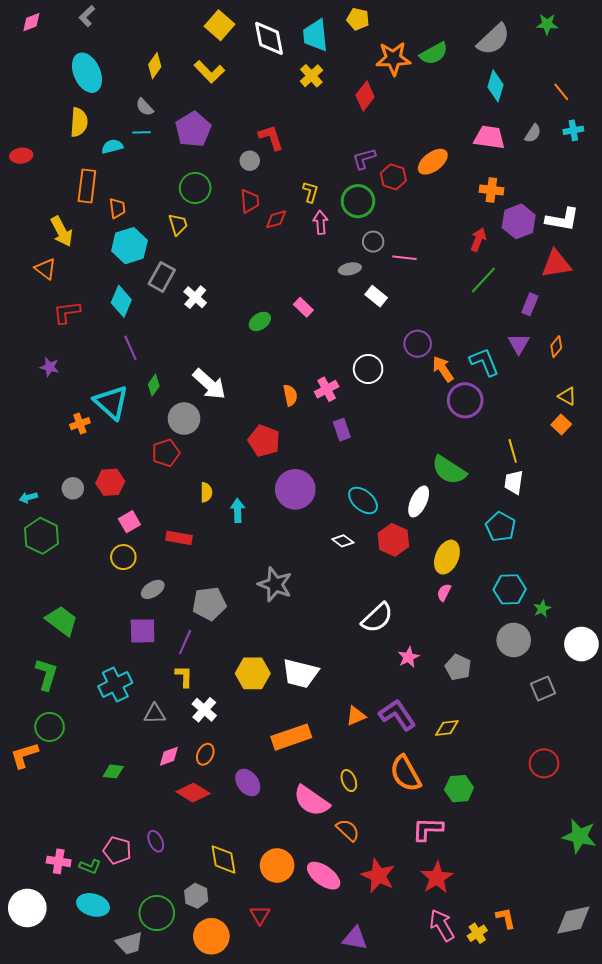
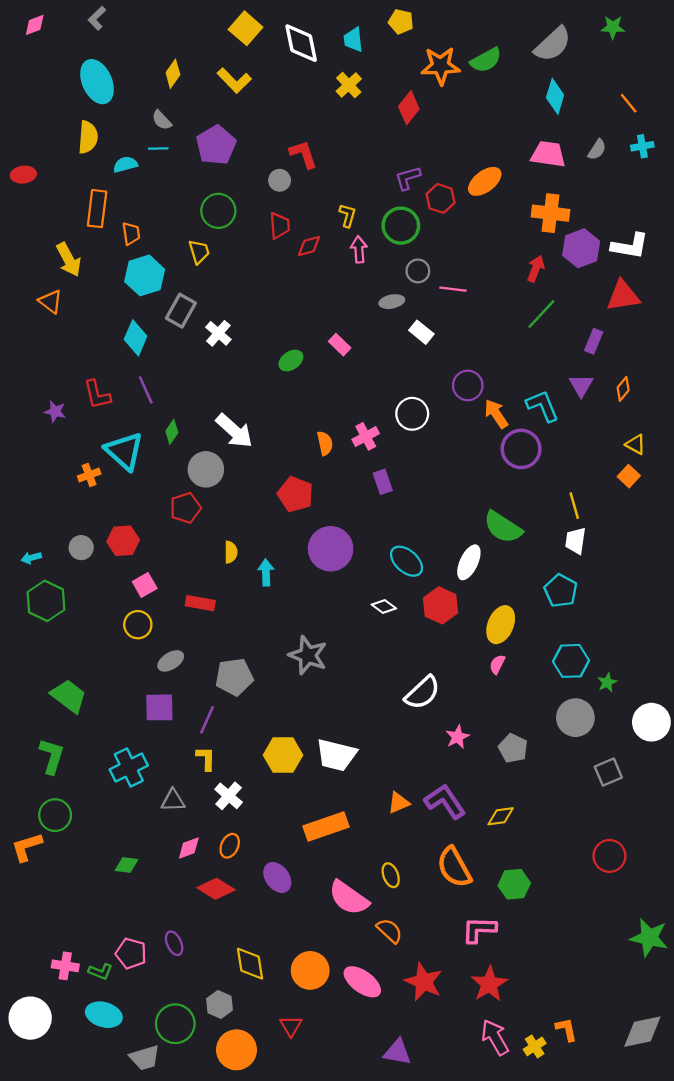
cyan trapezoid: (315, 35) -> (353, 40), size x0.7
orange cross: (491, 190) -> (551, 213), size x1.4
red L-shape: (67, 312) -> (97, 395), moved, turned -96

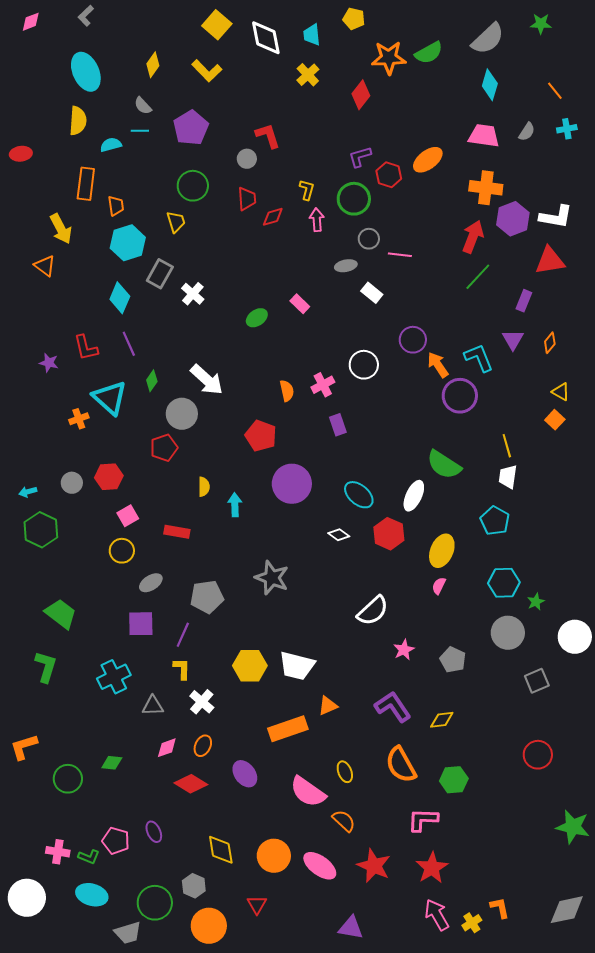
red arrow: (536, 269) -> (473, 237), size x1.4
orange triangle: (399, 803) -> (328, 706), moved
green circle: (55, 815) -> (68, 779), moved

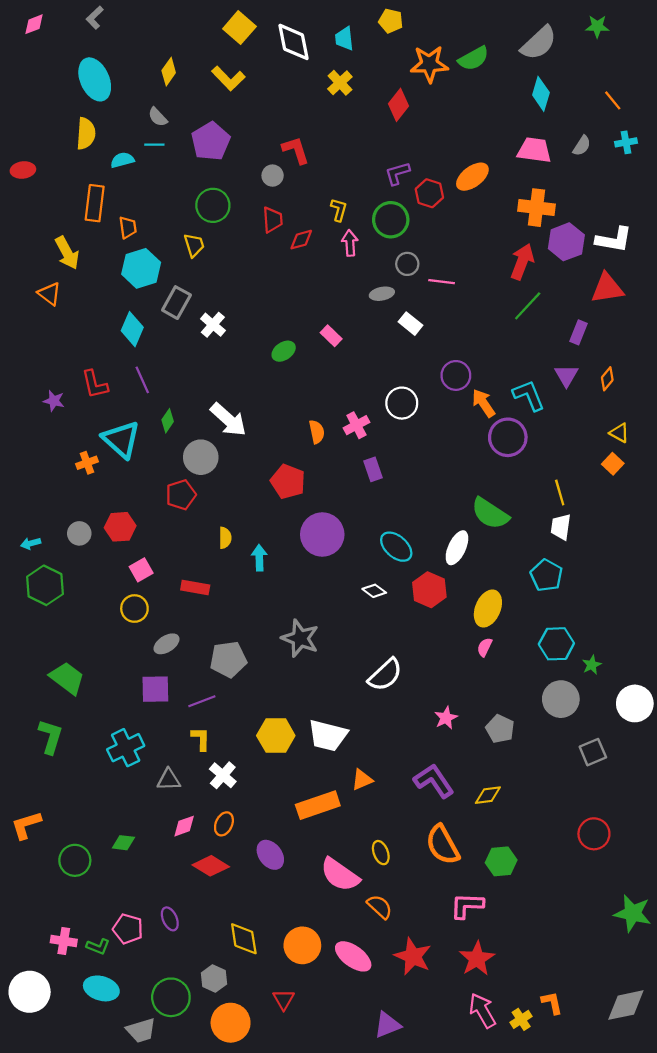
white semicircle: (373, 611) -> (385, 675), moved
purple line: (183, 635) -> (202, 701), turned 45
purple triangle: (351, 928) -> (387, 1025), turned -32

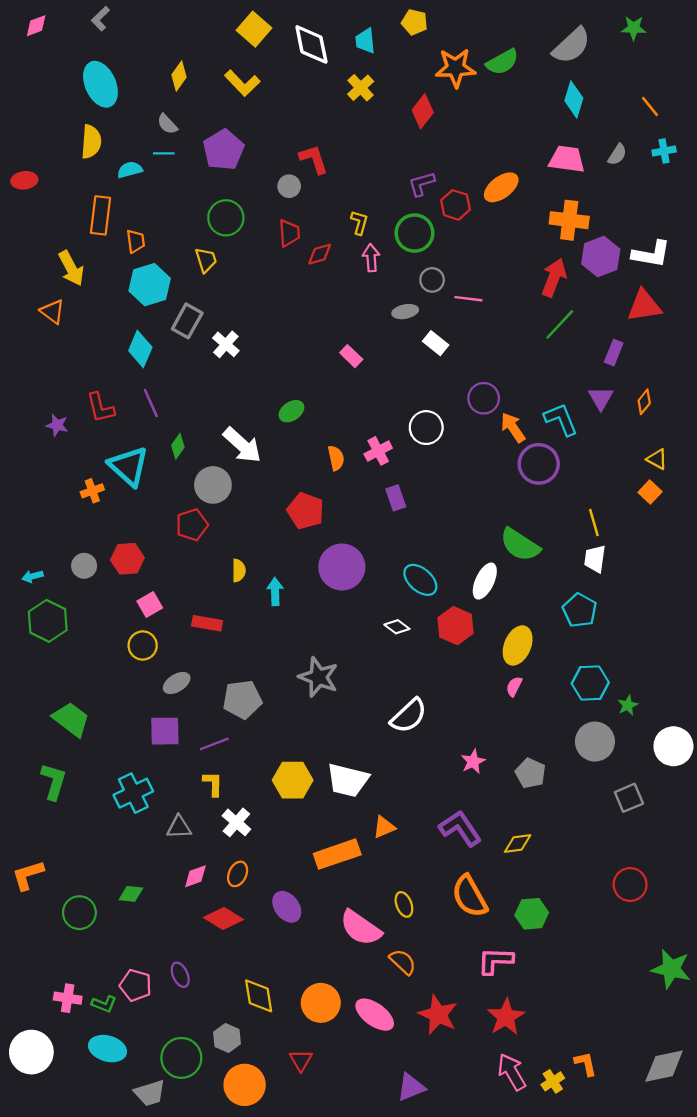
green ellipse: (284, 351) -> (291, 411), moved

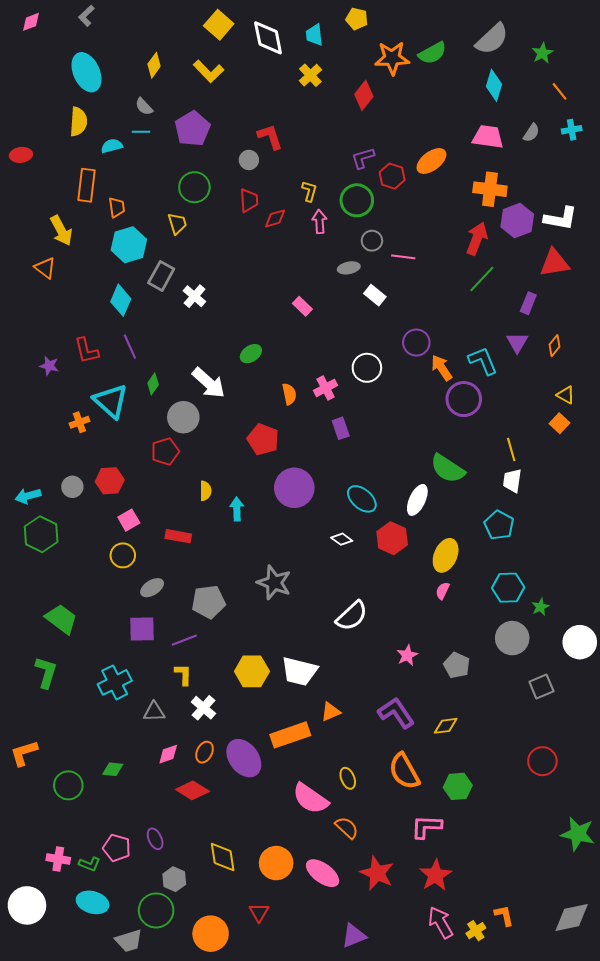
green star: (634, 28) -> (542, 53), moved, turned -30
cyan arrow: (33, 576) -> (28, 496), size x1.4
purple ellipse: (287, 907) -> (244, 758), moved, size x1.4
gray hexagon: (227, 1038) -> (174, 879), moved

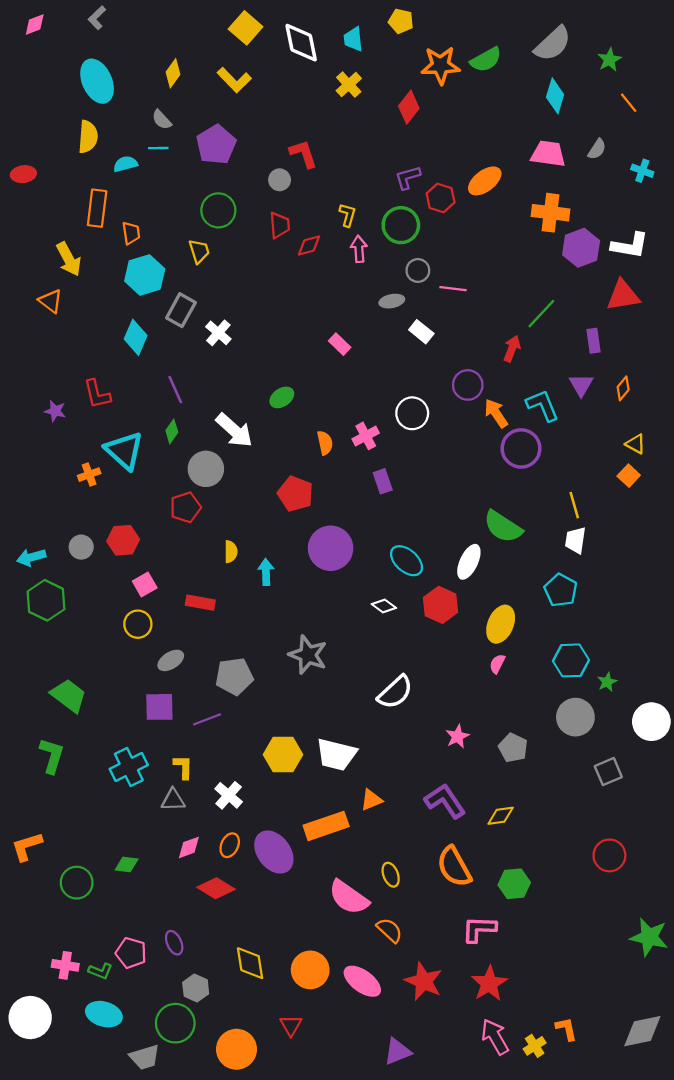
cyan cross: (572, 130) -> (642, 171), moved, turned 30
red arrow: (477, 239) -> (512, 349), moved, size x0.7
purple rectangle: (528, 303) -> (594, 341), turned -30
purple line: (130, 347) -> (175, 390), moved
yellow L-shape: (183, 674) -> (183, 767), moved

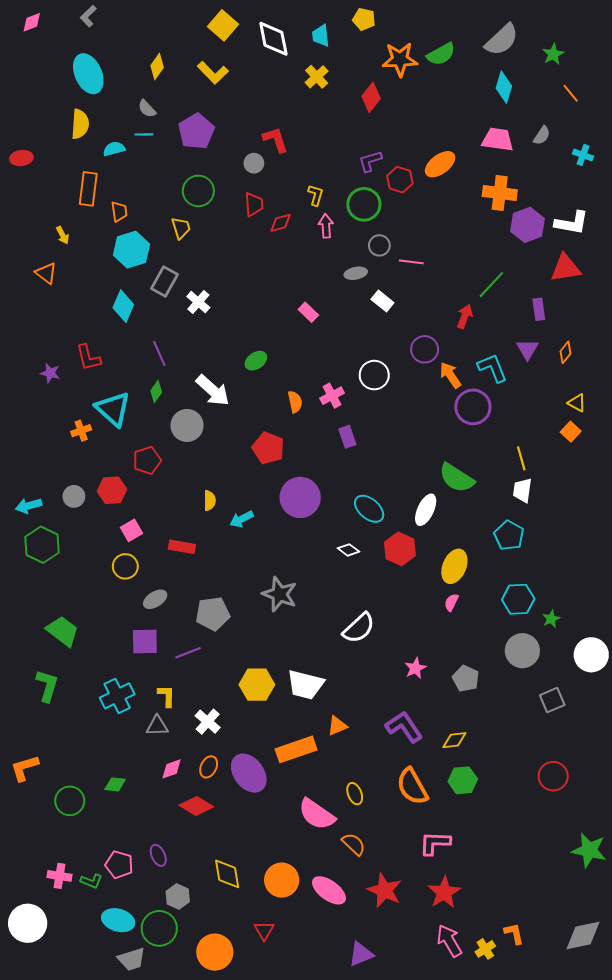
yellow arrow: (69, 259) -> (63, 235), size x0.6
red pentagon: (185, 507) -> (147, 460), moved
cyan arrow: (266, 572) -> (242, 519), turned -115
green hexagon: (514, 884) -> (463, 780), moved
cyan ellipse: (104, 1014) -> (118, 920), moved

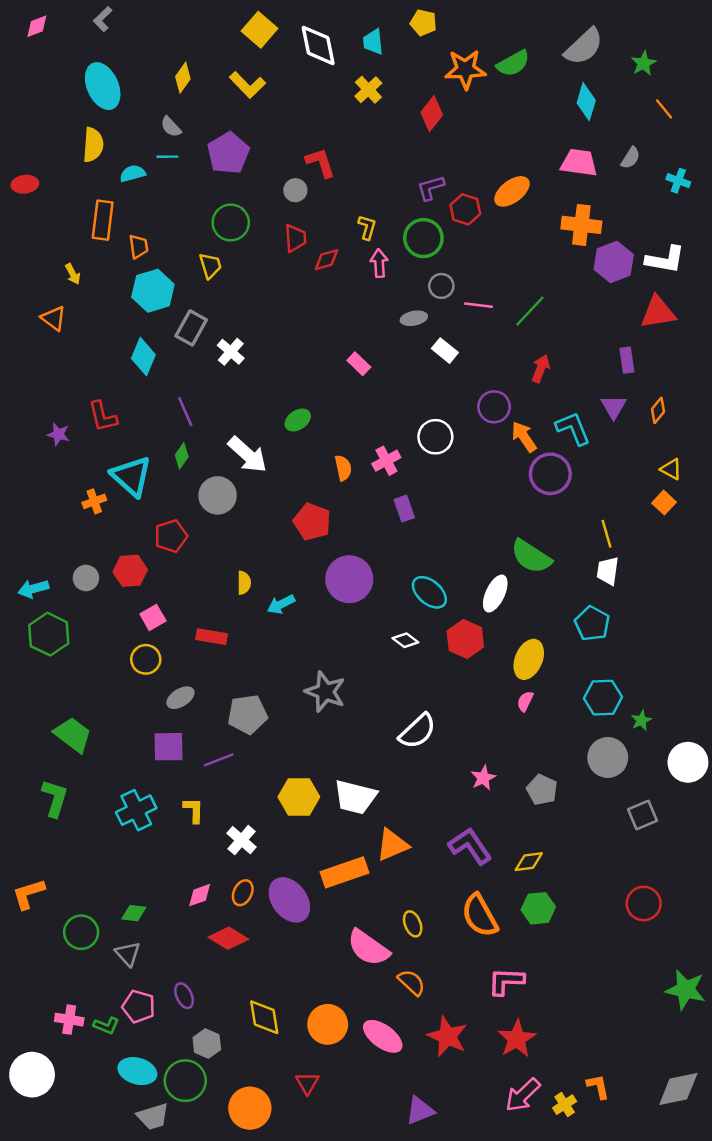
green line: (491, 285) -> (530, 311), moved
gray triangle: (157, 726) -> (128, 954), moved, turned 50
orange triangle: (337, 726) -> (392, 845), size x1.4
pink arrow: (449, 941) -> (523, 1095), turned -104

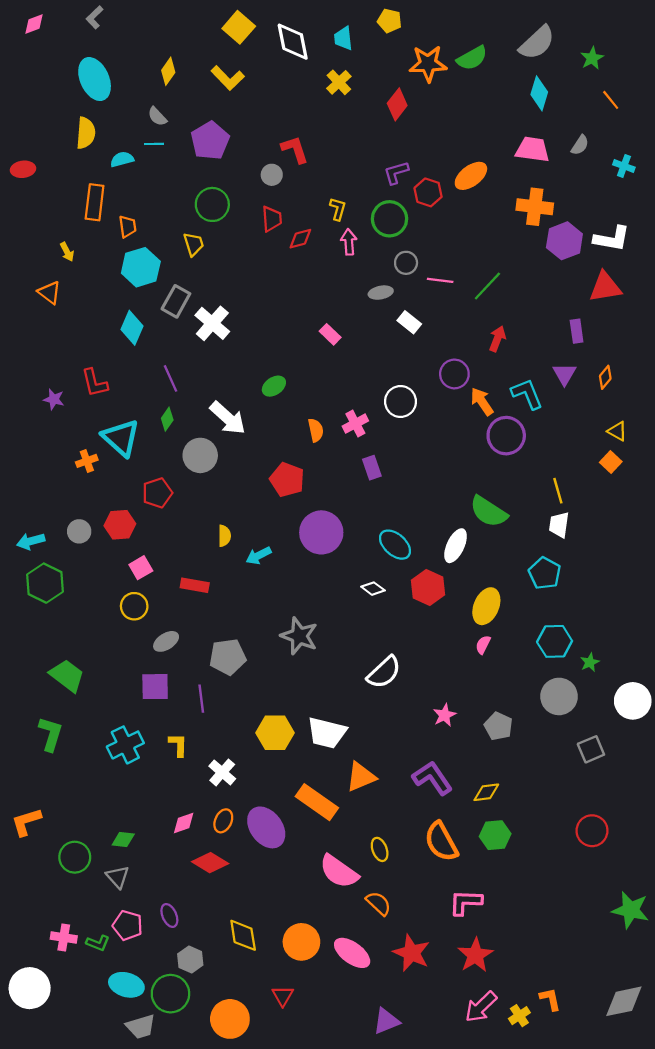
white cross: (231, 352) -> (212, 323), size x1.4
purple line: (219, 760) -> (201, 699), turned -76
orange rectangle: (344, 872) -> (317, 802), turned 54

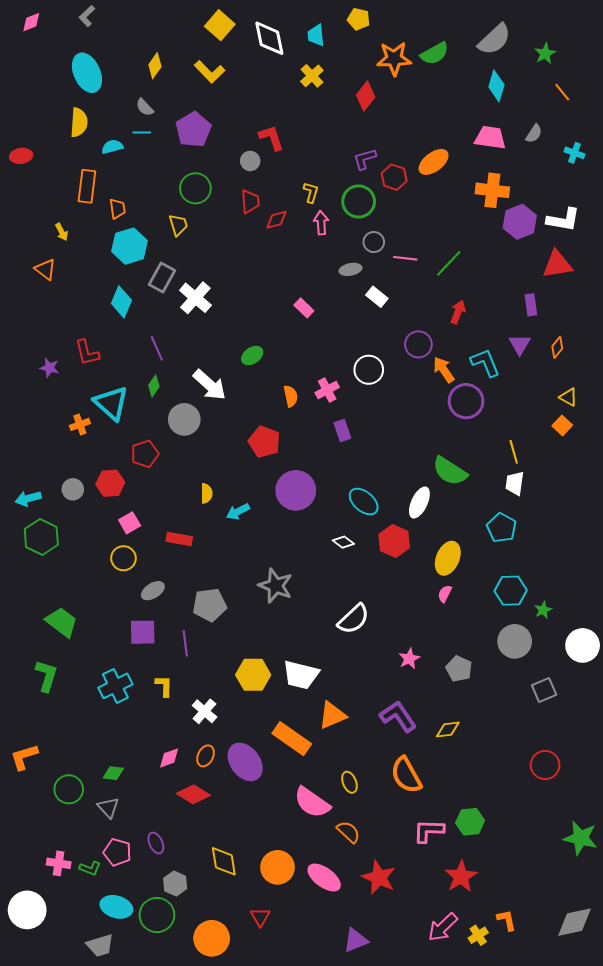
green hexagon: (495, 835) -> (470, 822), moved
red star: (475, 955) -> (461, 876), moved
gray trapezoid: (141, 1027) -> (100, 945), moved

